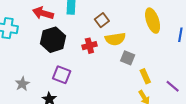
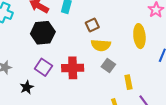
red cross: (89, 46) -> (73, 68), moved, size x1.5
yellow rectangle: (145, 76) -> (128, 82), moved

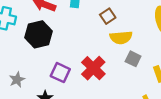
black hexagon: (43, 33) -> (38, 34), moved
red cross: (73, 68) -> (93, 68), turned -35

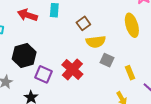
black hexagon: (38, 34) -> (24, 56), moved

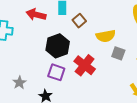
brown square: (83, 23) -> (79, 21), moved
black hexagon: (24, 56) -> (58, 46), moved

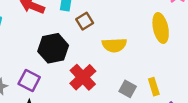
gray square: (118, 53) -> (128, 89), moved
purple square: (56, 72) -> (29, 81), moved

